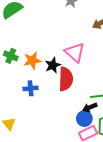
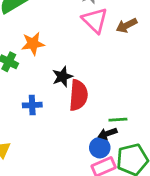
pink triangle: (75, 52) -> (95, 20), moved
orange star: (32, 61) -> (33, 44), moved

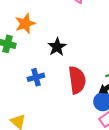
red semicircle: (78, 95) -> (77, 80), moved

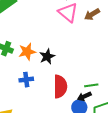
orange star: (25, 24) -> (27, 52), moved

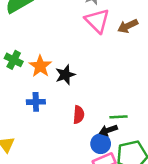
orange star: (27, 52) -> (40, 66), turned -30
red semicircle: (60, 86) -> (79, 115), size x0.6

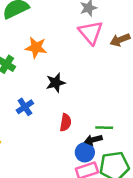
orange star: (40, 66) -> (36, 48), moved, turned -30
blue cross: (36, 102) -> (25, 107), turned -36

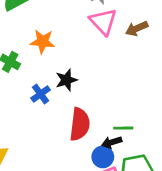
blue cross: (25, 107) -> (41, 94), moved
red semicircle: (66, 122) -> (80, 124), size x1.6

